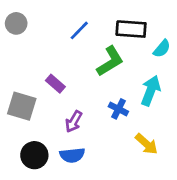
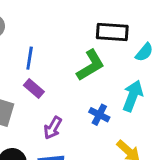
blue line: (79, 30) -> (30, 58), moved, turned -35

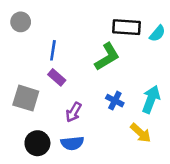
cyan semicircle: (144, 52) -> (157, 34), moved
cyan arrow: (133, 96) -> (151, 99), moved

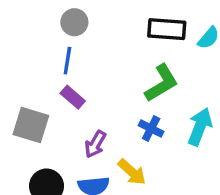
gray circle: (21, 22) -> (74, 22), moved
green L-shape: (107, 57) -> (162, 83), moved
yellow arrow: (141, 133) -> (132, 172), moved

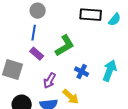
green L-shape: (162, 83) -> (65, 46), moved

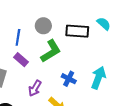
gray circle: (38, 11) -> (43, 26), moved
black rectangle: (91, 15) -> (77, 31), moved
cyan semicircle: (115, 20) -> (104, 24), turned -88

